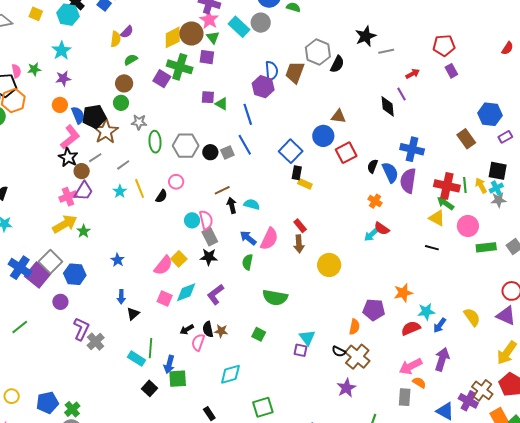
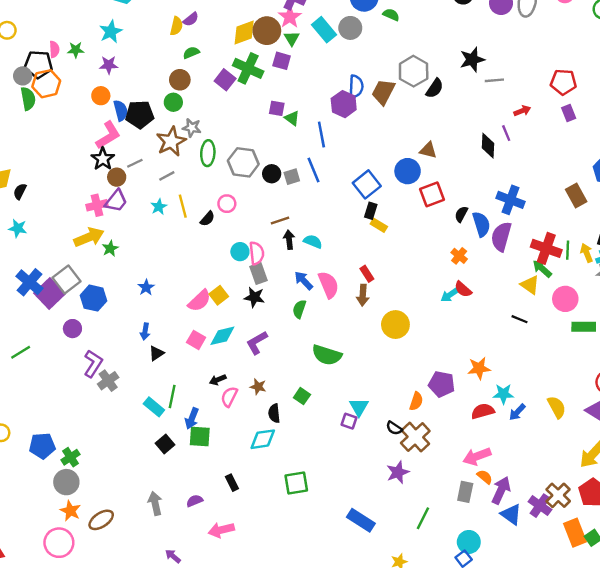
brown star: (106, 132) -> (171, 142), moved
pink semicircle: (269, 239) -> (329, 285), turned -55
black semicircle: (208, 329) -> (274, 413), moved
purple arrow: (442, 359) -> (501, 490), moved

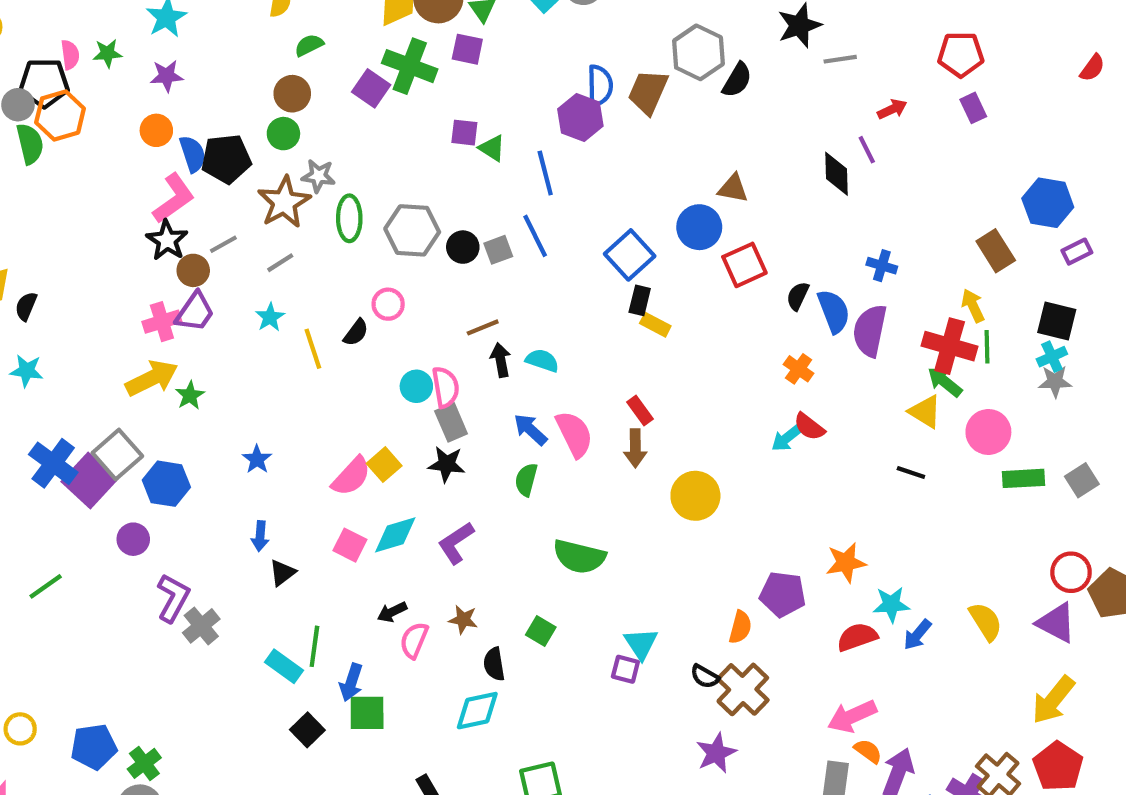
blue cross: (511, 200) -> (882, 266), size x0.6
yellow line: (183, 206) -> (313, 349), moved
yellow arrow: (587, 253) -> (973, 306), moved

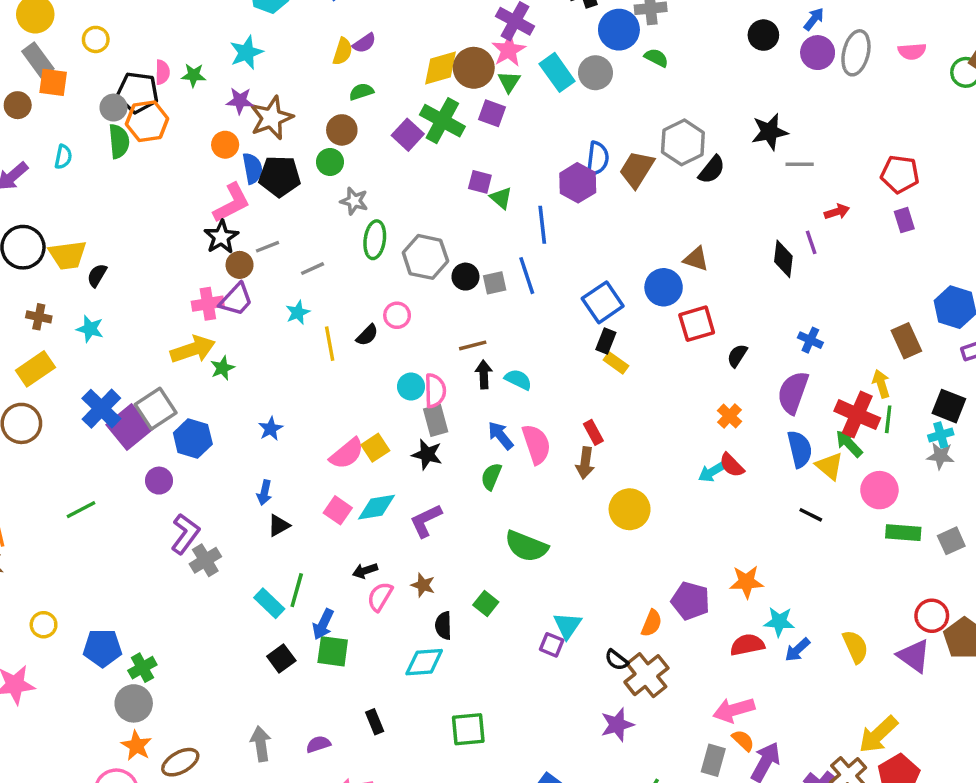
brown star: (284, 202) -> (271, 118), moved
blue semicircle: (834, 311) -> (800, 449), moved
yellow arrow: (1053, 700) -> (878, 735), moved

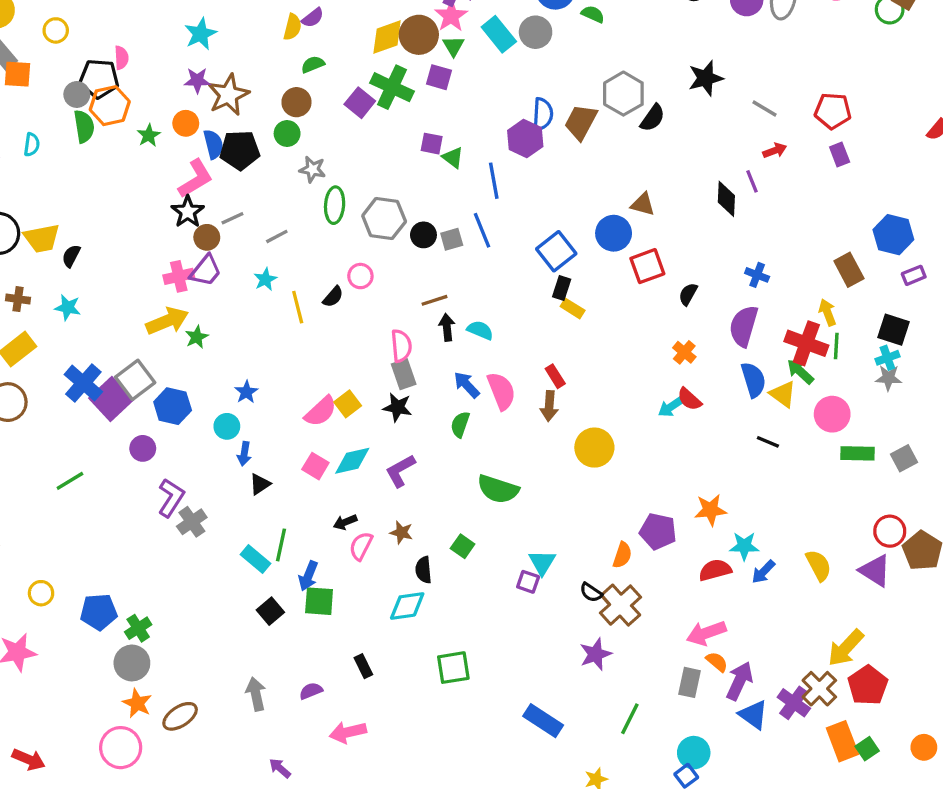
green star: (194, 75) -> (149, 135), moved, turned -30
gray line: (800, 164) -> (765, 109), moved, turned 35
cyan circle: (411, 387) -> (227, 426), moved

